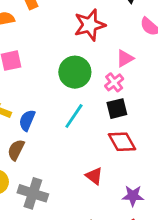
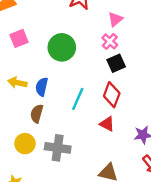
green circle: (75, 72) -> (62, 47), moved
cyan line: (74, 116) -> (78, 99), moved
red diamond: (122, 142) -> (112, 95), moved, turned 60

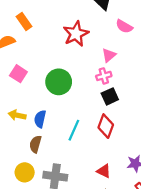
pink square: (19, 38) -> (18, 74), turned -35
pink cross: (110, 41) -> (104, 76), turned 32
red triangle: (107, 124) -> (104, 171), moved

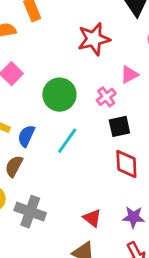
pink cross: (104, 76) -> (106, 97), moved, turned -32
red diamond: (106, 126) -> (126, 164), moved, turned -35
cyan line: (74, 130) -> (67, 141), moved

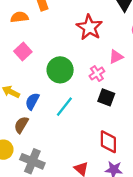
red star: (94, 39) -> (89, 27), turned -30
black square: (119, 126) -> (106, 97), turned 30
red diamond: (126, 164) -> (108, 142), moved

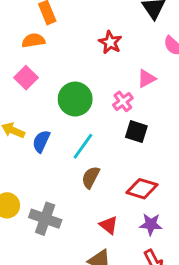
orange semicircle: (19, 17) -> (33, 40), moved
red star: (89, 27) -> (110, 42), size x0.7
brown semicircle: (21, 125) -> (91, 177), moved
red diamond: (108, 142) -> (142, 189), turned -70

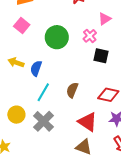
cyan line: (83, 146) -> (43, 92), moved
gray cross: (45, 219) -> (43, 121), turned 30
red triangle: (109, 225) -> (87, 122), size x1.5

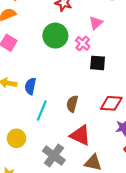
green circle: (57, 37) -> (55, 36), moved
gray cross: (43, 121) -> (54, 156), moved
red triangle: (87, 122) -> (80, 135), moved

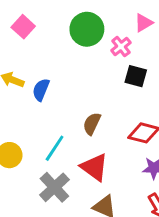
cyan line: (42, 111) -> (55, 148), moved

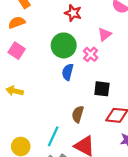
black square: (136, 76) -> (102, 89), moved
blue semicircle: (41, 90) -> (68, 72), moved

